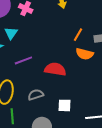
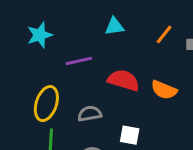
cyan triangle: (11, 33) -> (114, 26), moved, turned 40
orange semicircle: (85, 54) -> (164, 90), moved

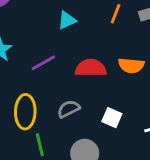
white square: (130, 135) -> (112, 118), turned 30

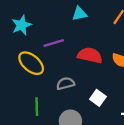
yellow ellipse: (25, 112) -> (31, 63), moved, turned -64

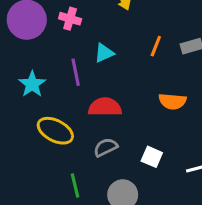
purple line: (54, 43) -> (76, 72), moved, turned -72
red semicircle: (90, 55) -> (105, 107), moved

